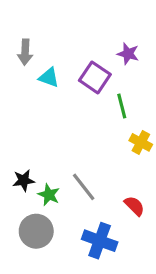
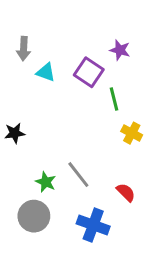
black star: (24, 180) -> (15, 133), moved

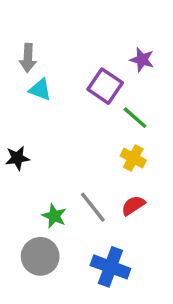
cyan triangle: (46, 72) -> (40, 90), moved
green line: (114, 99) -> (135, 118), turned -35
yellow cross: (132, 133) -> (133, 158), moved
red semicircle: (126, 192) -> (133, 205), moved, turned -78

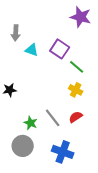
purple star: (142, 60) -> (81, 17), moved, size x1.5
cyan triangle: (40, 90) -> (32, 50), moved

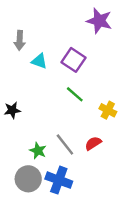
green line: (77, 67) -> (75, 94), moved
yellow cross: (76, 90) -> (108, 110), moved
blue cross: (63, 152) -> (59, 180), moved

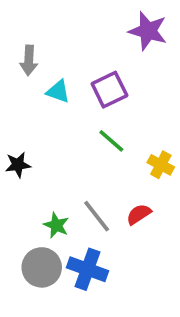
purple square: (74, 60) -> (109, 90), turned 30

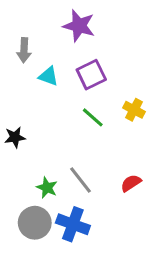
purple star: (148, 31) -> (79, 26), moved
yellow cross: (161, 165) -> (134, 110), moved
red semicircle: (139, 214) -> (131, 183), moved

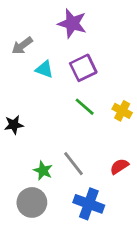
gray arrow: (24, 50) -> (22, 46), turned 50
yellow cross: (134, 110) -> (122, 111), moved
blue cross: (73, 224) -> (89, 204), moved

